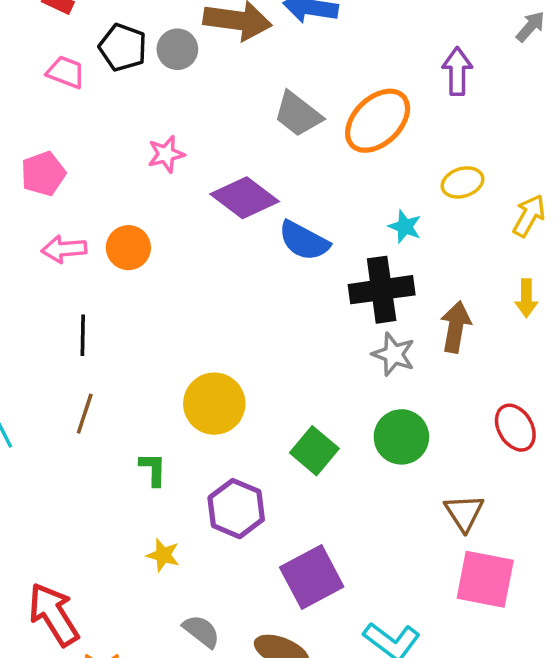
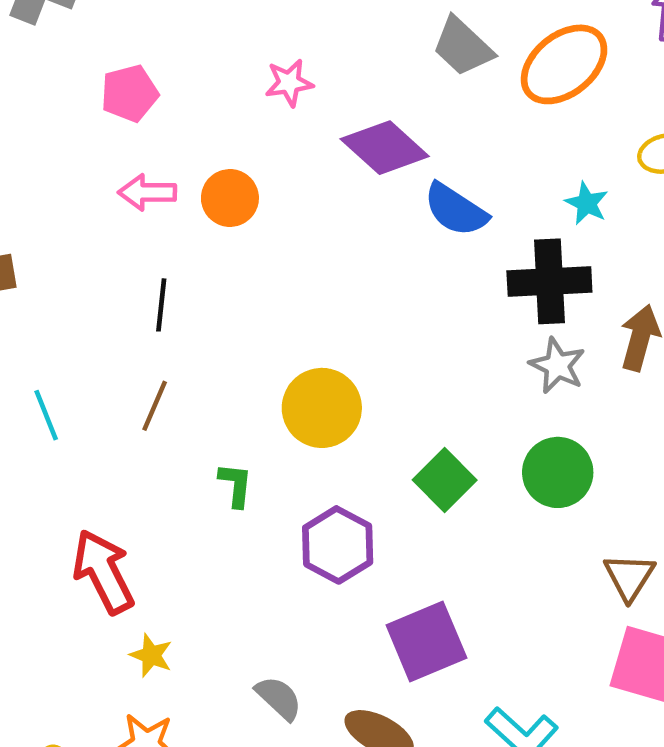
yellow star: (163, 555) -> (151, 655), moved
red arrow: (54, 614) -> (103, 572), moved

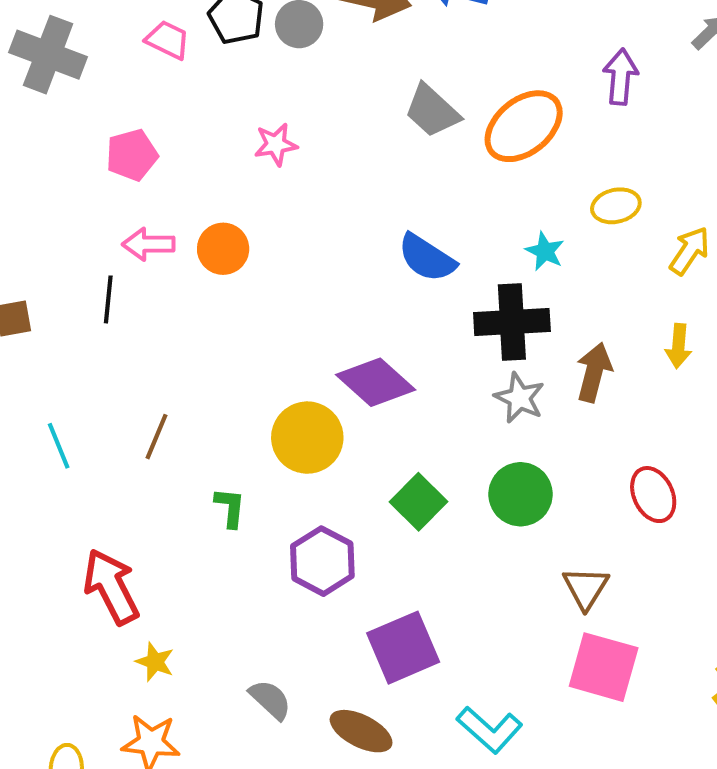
purple diamond: (385, 148) -> (376, 382), moved
black line: (161, 305) -> (108, 299), moved

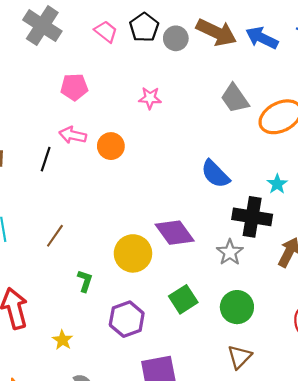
gray star: (519, 398) -> (230, 252), moved
brown triangle: (586, 588) -> (239, 357), moved
yellow star: (155, 662) -> (63, 340), moved

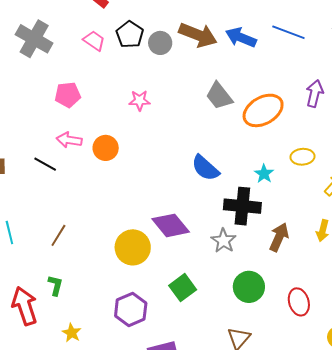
black line: (46, 159) -> (45, 164), turned -75
green L-shape: (85, 281) -> (55, 285), moved
green circle: (237, 307) -> (249, 287), moved

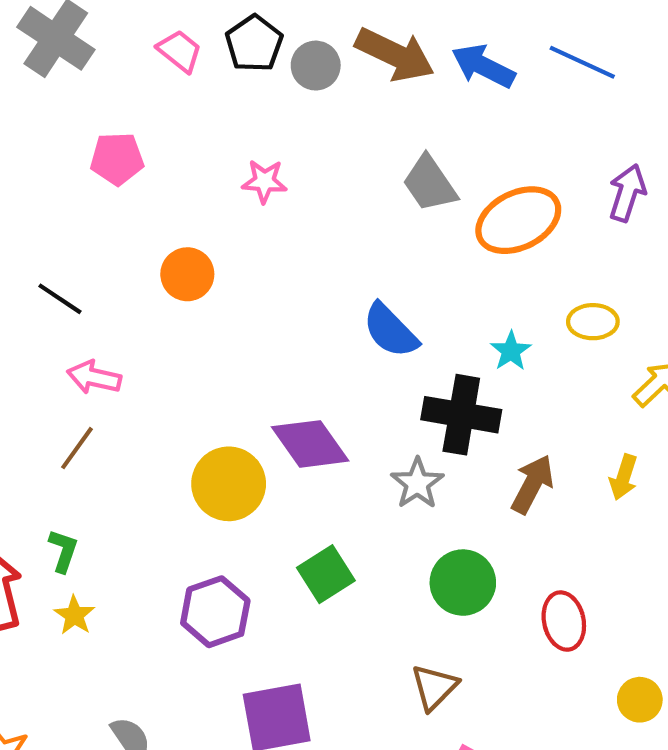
pink arrow: (69, 140) -> (94, 377), moved
yellow star: (72, 333) -> (74, 615), moved

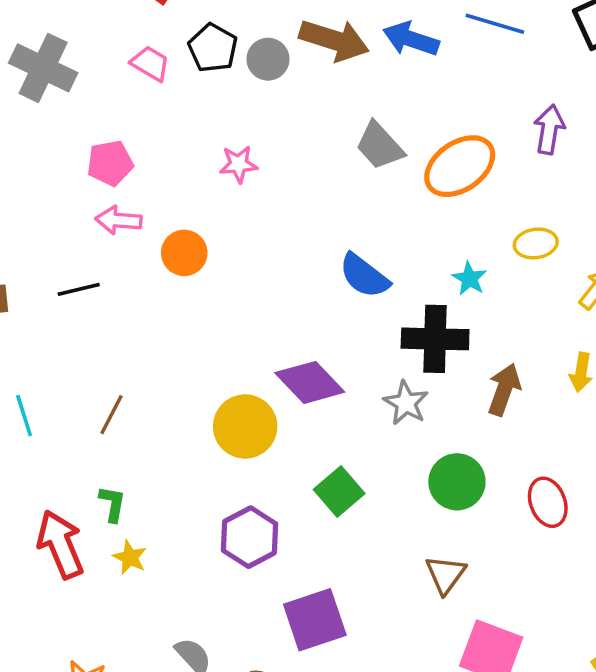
black line: (60, 299) -> (79, 289), turned -39
pink arrow: (94, 377) -> (119, 220), moved

